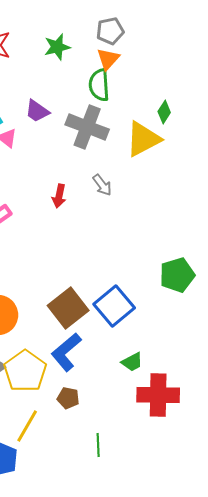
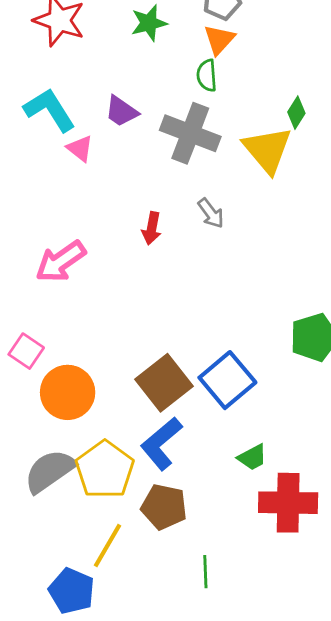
green semicircle: (99, 85) -> (207, 75), size x0.7
yellow triangle: (143, 139) -> (267, 150), turned -42
brown pentagon: (68, 398) -> (164, 507), size x1.5

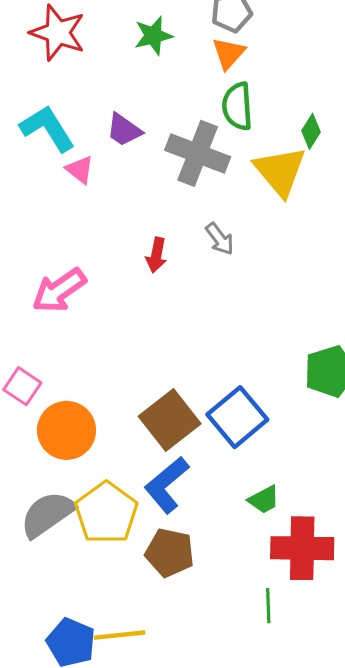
green semicircle: (207, 75) -> (237, 106), moved, size x1.4
yellow line: (108, 545) -> (120, 635), moved, turned 54
green line: (205, 572) -> (268, 606), moved

